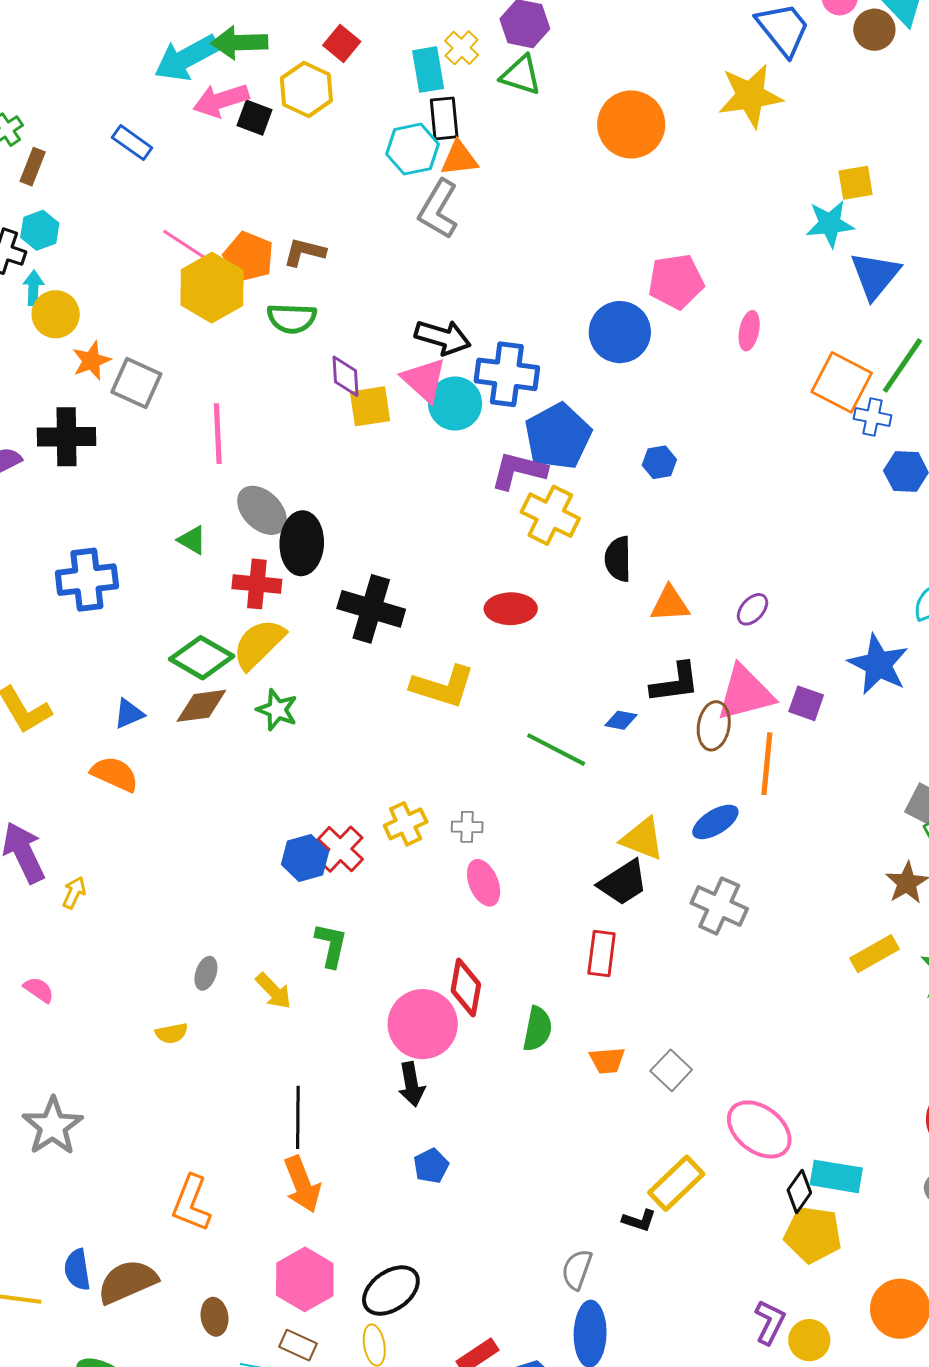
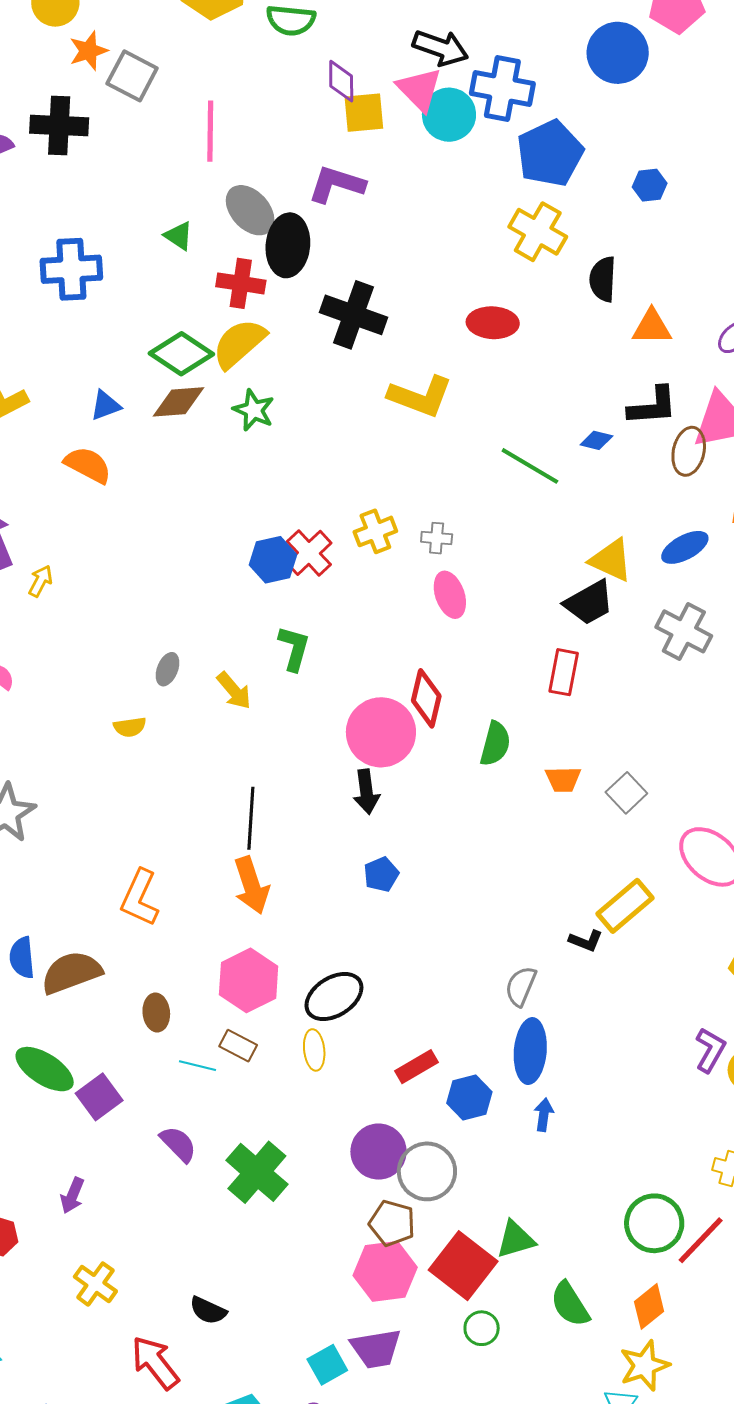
purple L-shape: (519, 471) -> (337, 184), moved

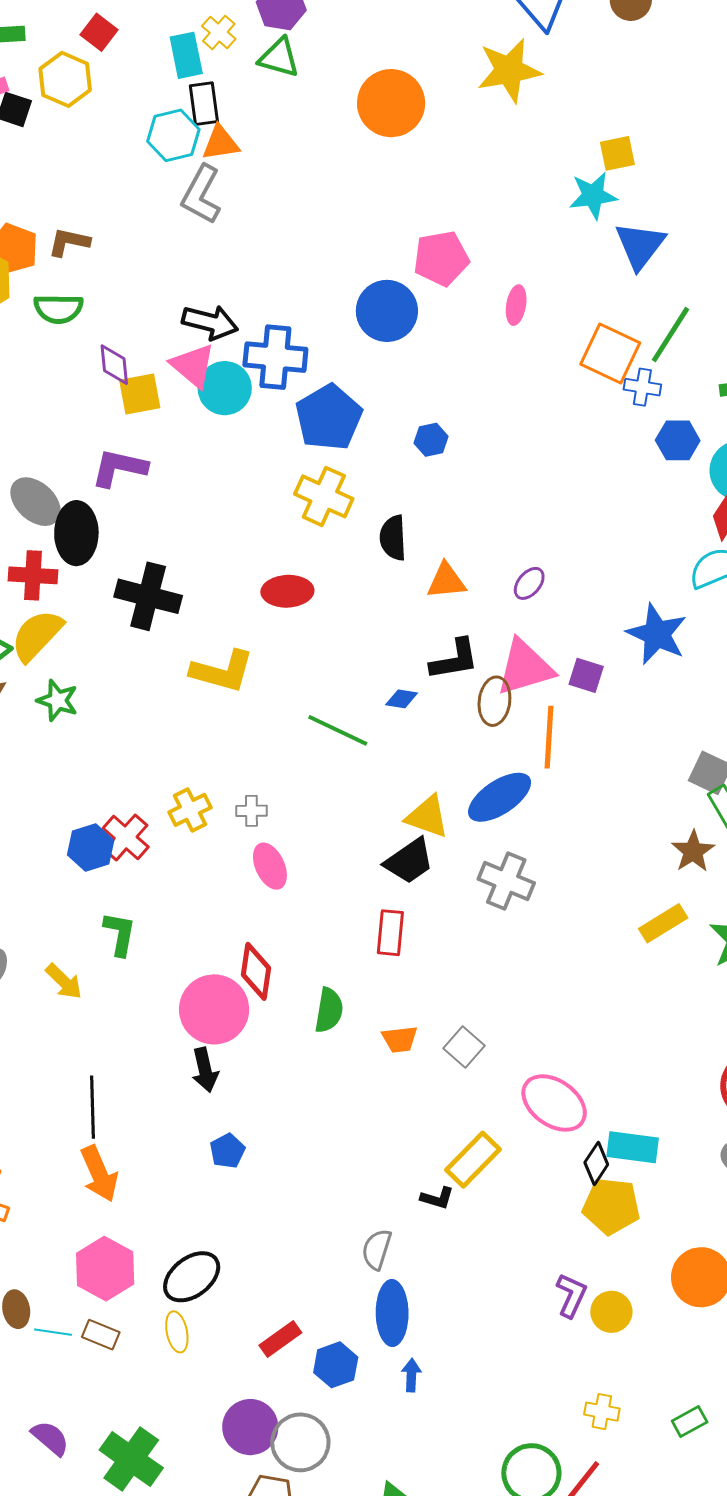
blue ellipse: (685, 547) -> (500, 797), size x1.4
cyan line: (197, 1066) -> (53, 1332), moved

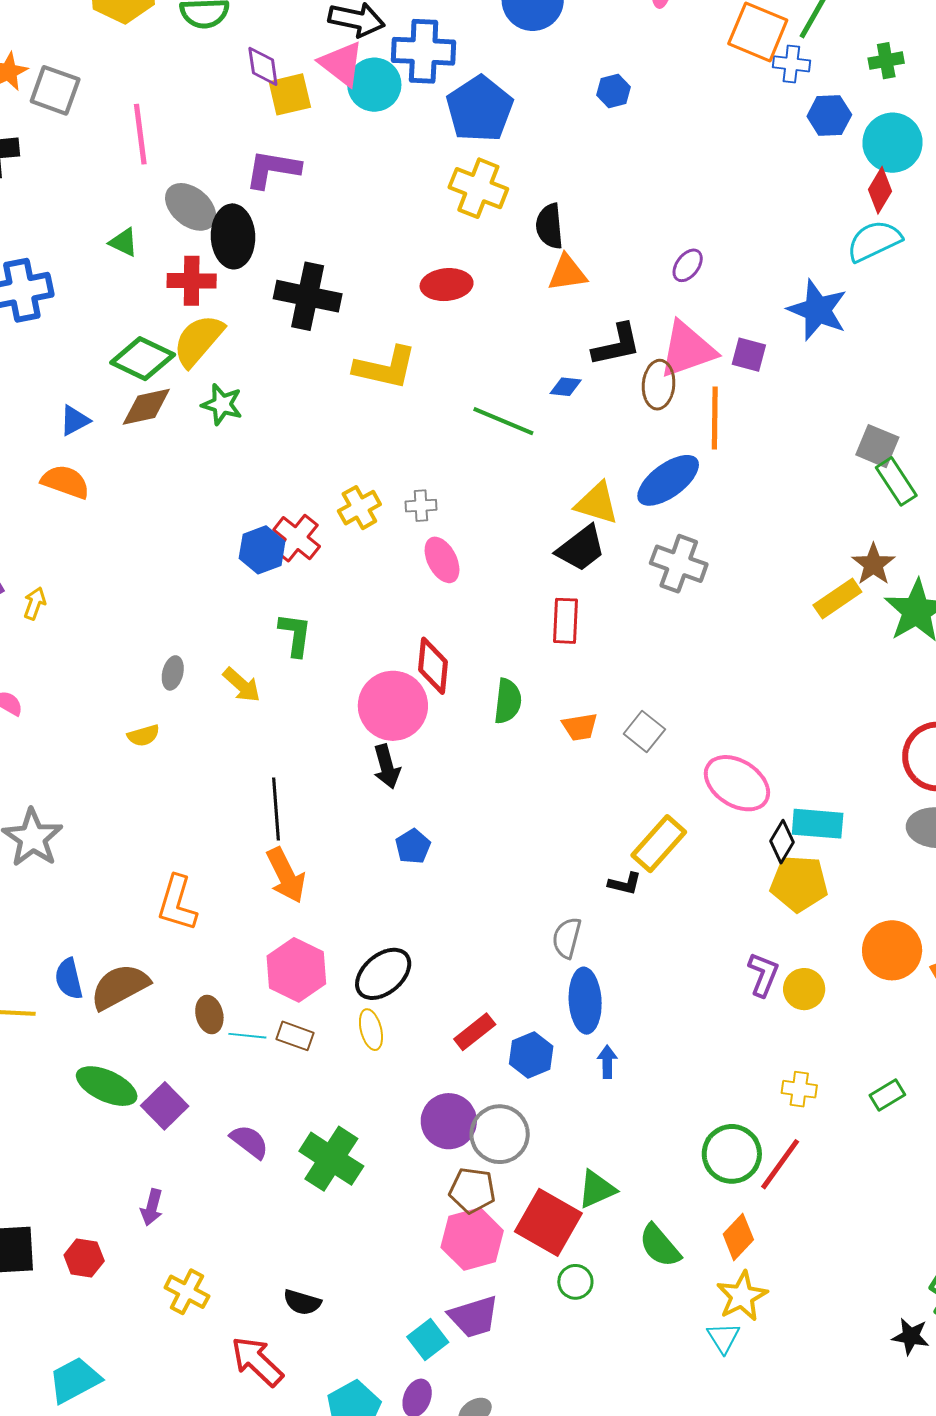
blue hexagon: (431, 440) -> (613, 91), moved
orange triangle: (446, 581) -> (567, 273), moved
brown star: (693, 851) -> (873, 564), moved

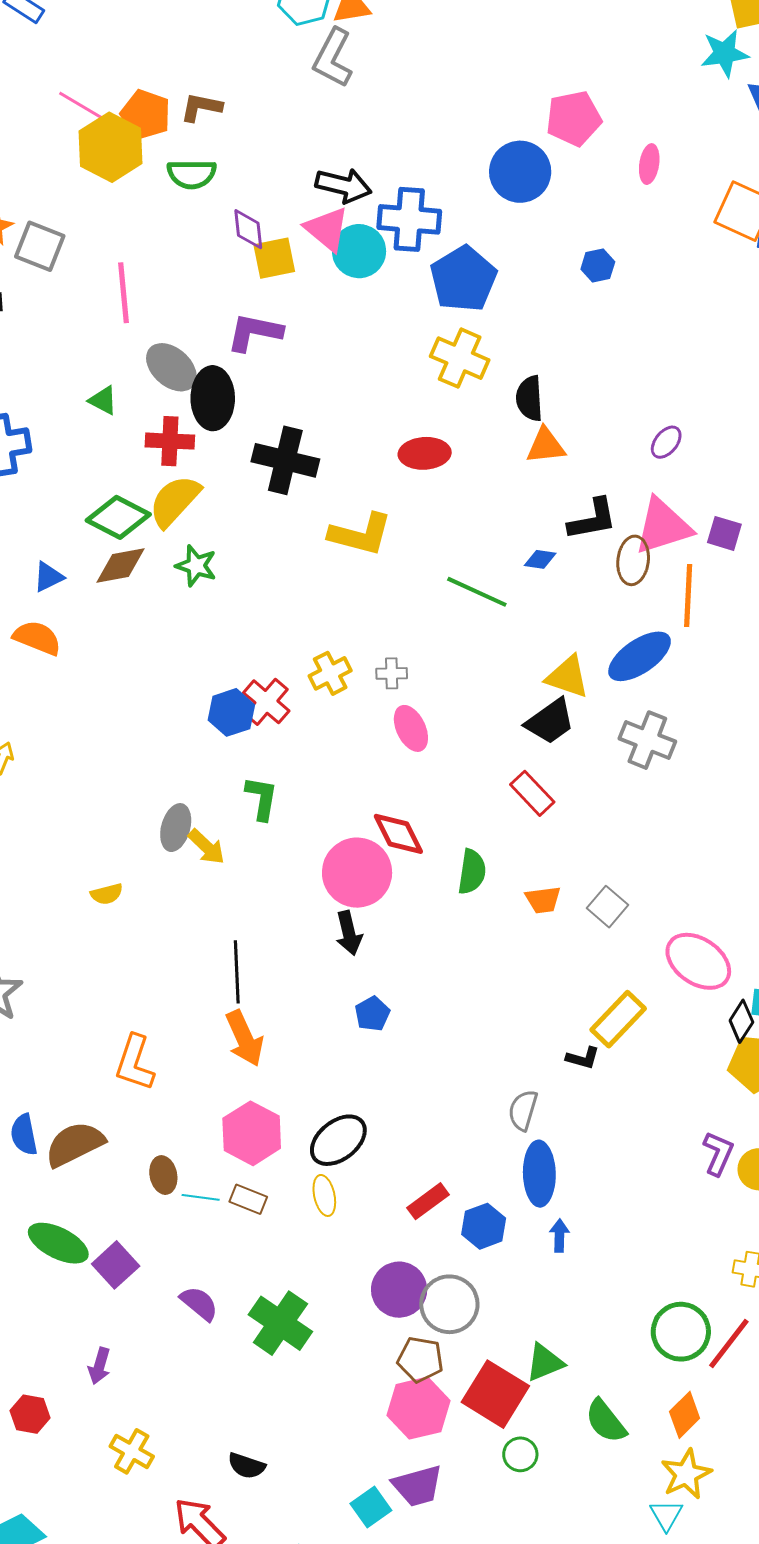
red rectangle: (565, 621) -> (532, 793), turned -48
red diamond: (433, 666) -> (398, 834), turned -34
gray ellipse: (173, 673) -> (176, 828), moved, size x1.4

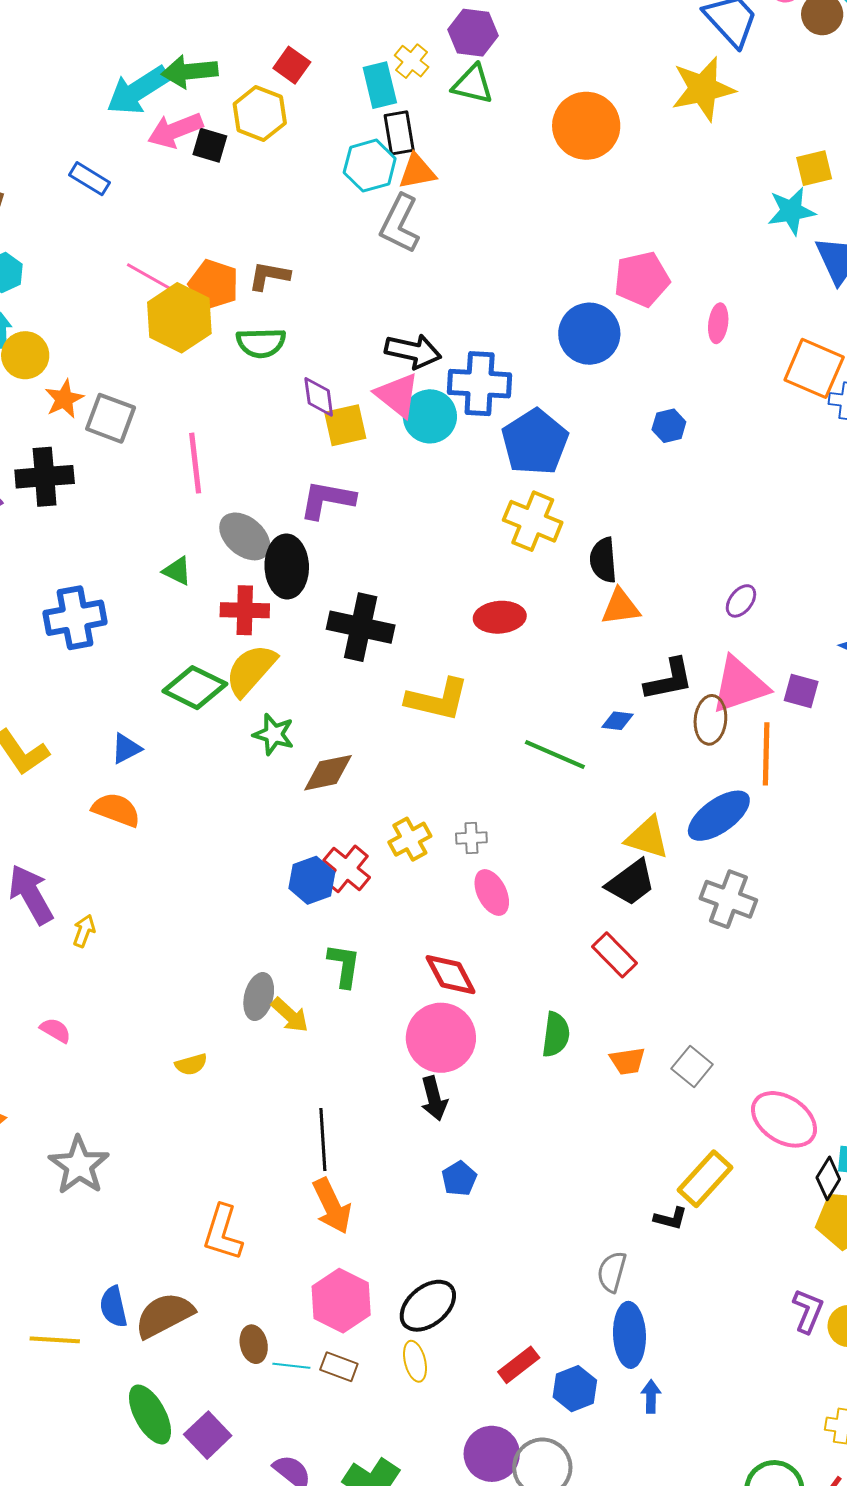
brown diamond: (121, 565) -> (328, 773), moved
red diamond: (398, 834) -> (451, 975), moved
green ellipse: (58, 1243) -> (150, 1414), turned 36

